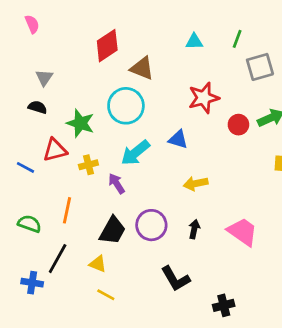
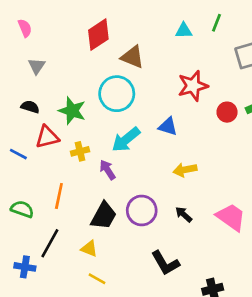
pink semicircle: (32, 24) -> (25, 28), moved
green line: (237, 39) -> (217, 23), moved
black semicircle: (38, 107) -> (30, 107), moved
black arrow: (194, 229) -> (184, 214), turned -60

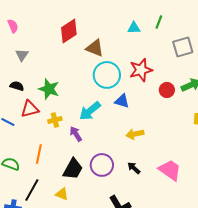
cyan circle: (117, 94) -> (107, 75), moved

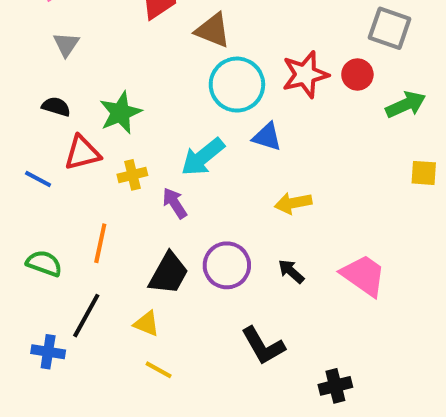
gray square: (183, 47) -> (390, 28), turned 35
green star: (49, 89) -> (120, 113), turned 30
red circle: (167, 90) -> (357, 74), moved

